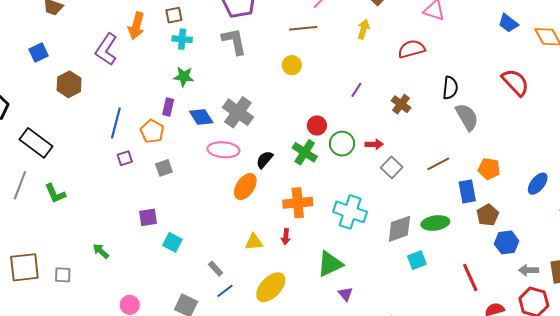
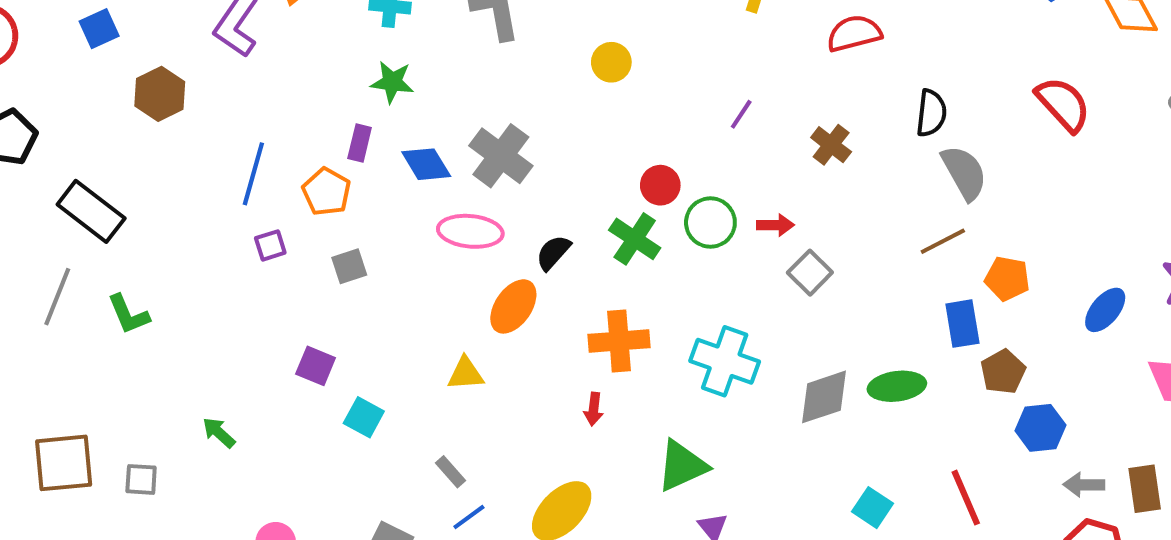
brown line: (438, 164) -> (943, 241), moved
purple square: (148, 217) -> (316, 366), turned 30
yellow triangle: (254, 242) -> (466, 374), moved
cyan square: (417, 260) -> (873, 508), moved, turned -36

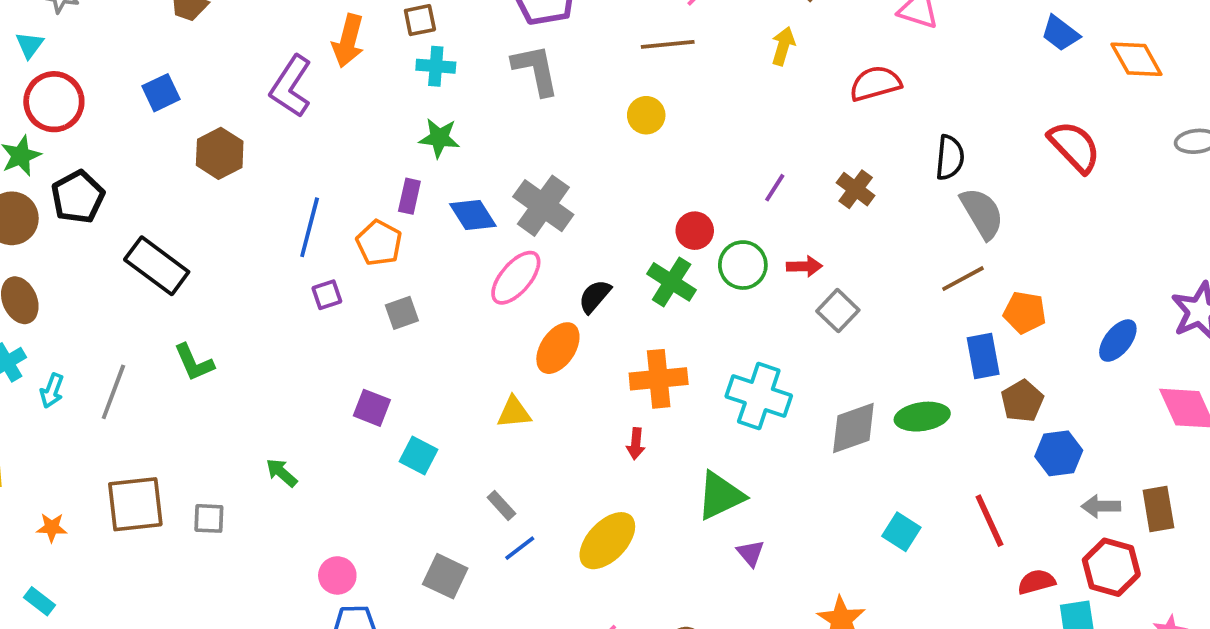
purple line: (741, 114) -> (775, 188), moved
pink ellipse: (470, 231) -> (516, 278), turned -54
gray line: (57, 297) -> (113, 392), moved

